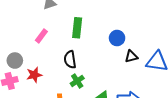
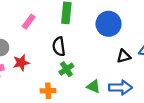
blue circle: (117, 38) -> (109, 24), size x1.5
black triangle: (131, 56) -> (124, 56), moved

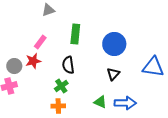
black triangle: (124, 56) -> (113, 74), moved, turned -32
red star: (21, 63) -> (33, 61), moved
green cross: (66, 69) -> (61, 86), moved

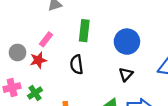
gray circle: (14, 66) -> (18, 52), moved
green cross: (61, 86) -> (35, 93), moved

